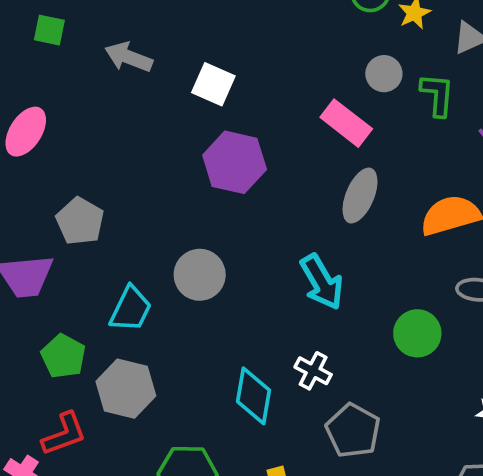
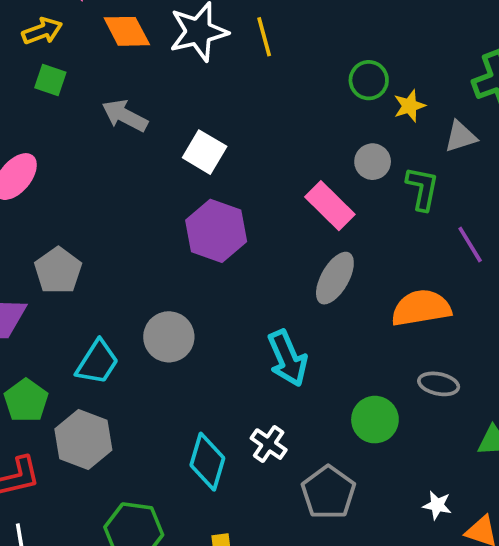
gray pentagon: (353, 431) -> (328, 492), moved

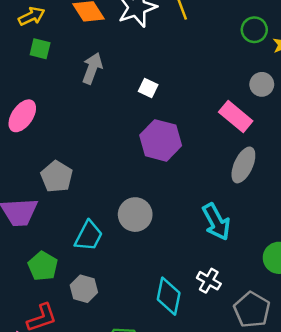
gray arrow: (125, 116) -> (92, 68), turned 88
white square: (205, 152) -> (148, 88), size x0.7
gray hexagon: (83, 440) -> (84, 289), size x0.7

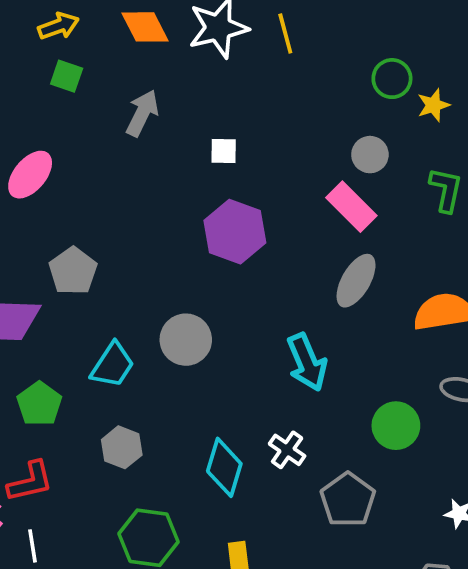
gray circle: (262, 84) -> (370, 155), moved
white square: (148, 88) -> (224, 151), turned -30
gray hexagon: (84, 289) -> (122, 447), moved

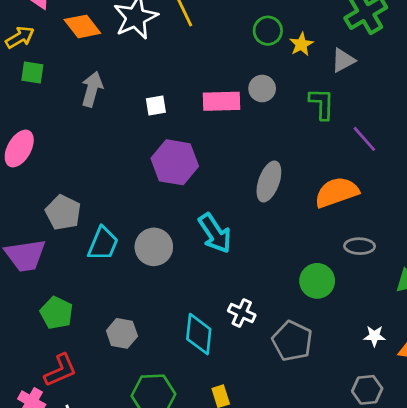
pink rectangle: (351, 207) -> (222, 101), moved, turned -36
cyan arrow: (307, 362) -> (215, 233), moved
cyan trapezoid: (113, 365) -> (103, 244), moved

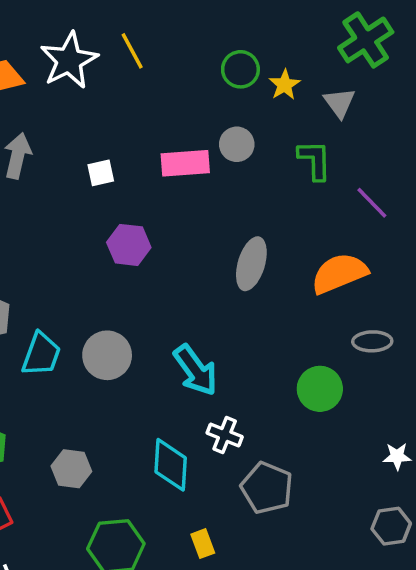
gray triangle: (343, 60) -> (339, 103), turned -36
purple hexagon: (175, 162) -> (129, 245), size x0.7
cyan arrow: (215, 233) -> (196, 370), moved
gray pentagon: (292, 341) -> (267, 488), moved

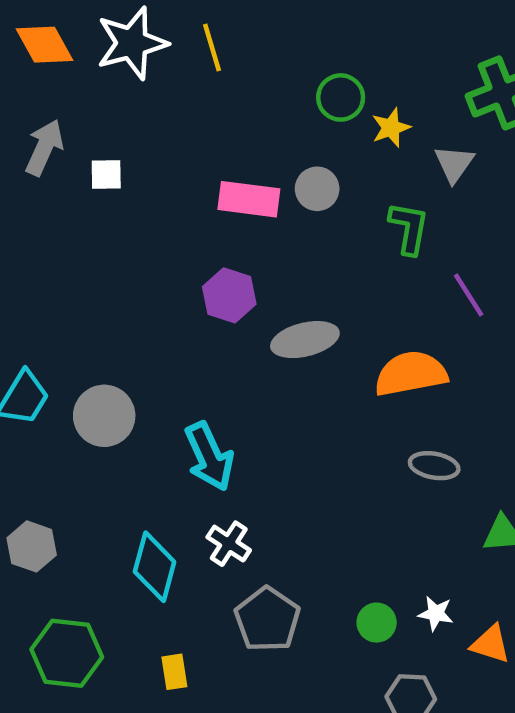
white square: (101, 173) -> (106, 174), moved
purple hexagon: (129, 245) -> (229, 295), moved
gray ellipse: (251, 264) -> (305, 340), turned 48
green circle: (320, 389) -> (377, 623), moved, size x0.7

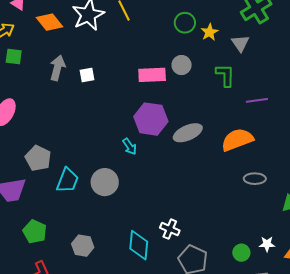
purple hexagon: (229, 295) -> (151, 119), size x1.4
purple line: (469, 295) -> (257, 100), turned -55
cyan arrow: (209, 456) -> (130, 146), moved, size x0.6

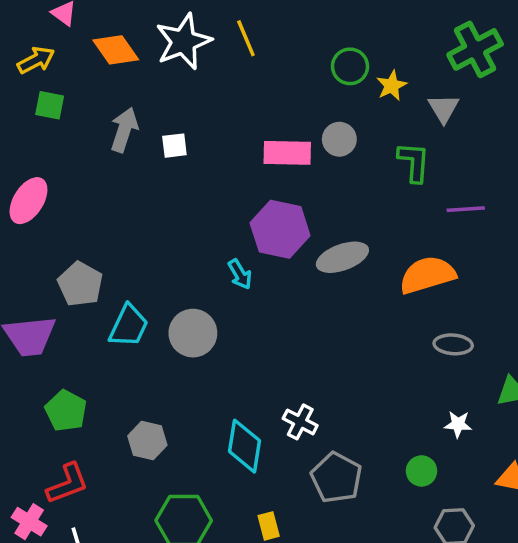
white star: (267, 244) -> (458, 424), moved

